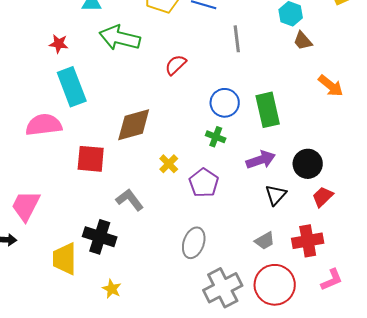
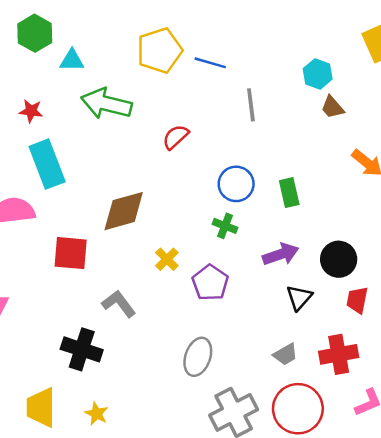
green rectangle: (268, 110) -> (289, 193), size x0.7
red trapezoid: (323, 197) -> (357, 300), turned -35
yellow trapezoid: (65, 259) -> (41, 407), moved

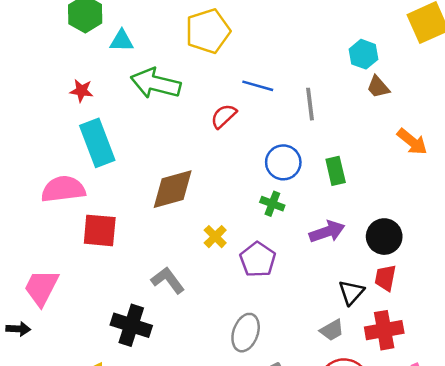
blue line: (210, 63) -> (258, 86), moved
gray line: (251, 105) -> (310, 104), moved
red square: (71, 253) -> (100, 230), moved
black triangle: (299, 298) -> (351, 292), moved
red trapezoid: (357, 300) -> (385, 278), moved

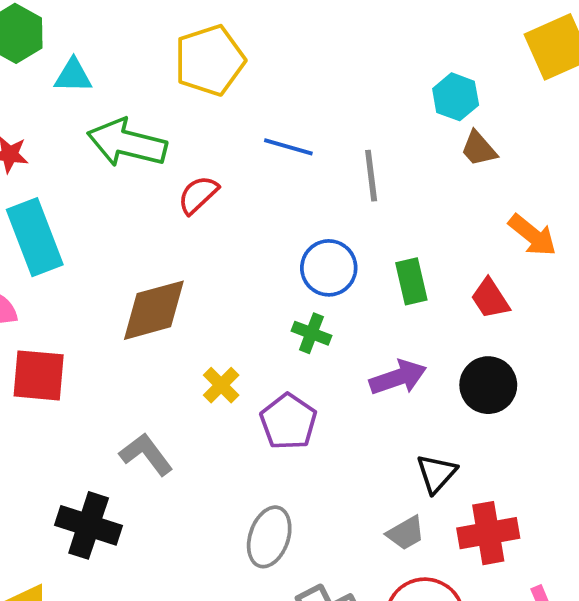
red semicircle: (224, 116) -> (198, 195), moved
red trapezoid: (385, 278) -> (490, 299), moved, turned -44

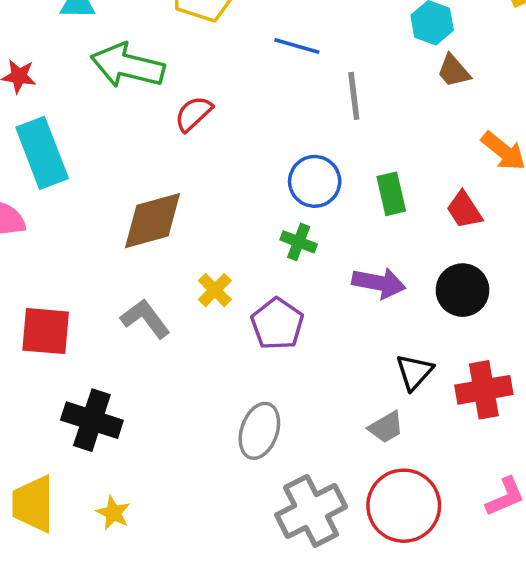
blue line: (288, 147) -> (297, 46), moved
red square: (39, 375) -> (46, 331), moved
purple arrow: (398, 377) -> (379, 283), turned 30
gray L-shape: (146, 454) -> (145, 319), moved
red cross: (488, 533) -> (484, 390), moved

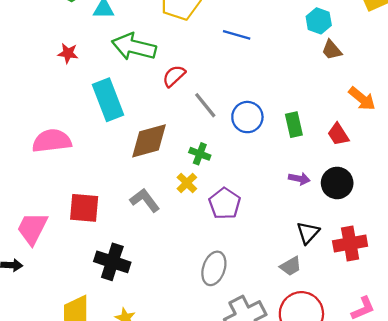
gray line: (354, 96) -> (205, 105), moved, turned -32
cyan rectangle: (42, 153) -> (108, 100), moved
green cross: (299, 242) -> (200, 154), moved
purple arrow: (379, 283) -> (299, 179), moved, size x0.7

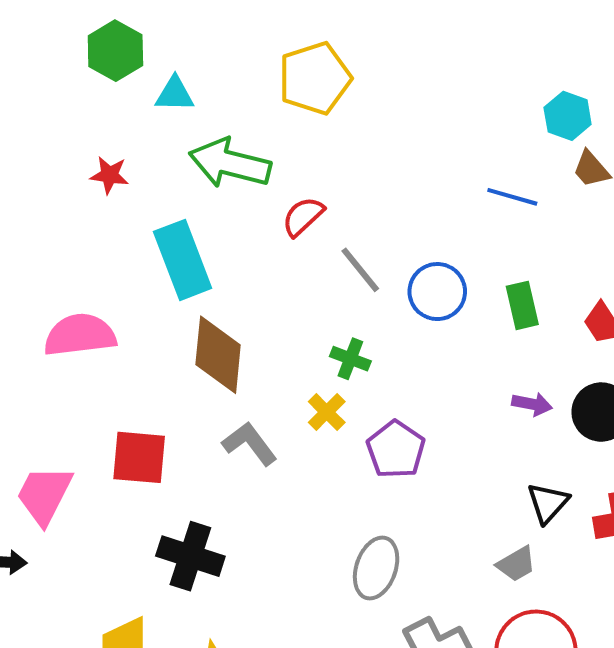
blue line: (237, 35) -> (512, 197), moved
brown diamond: (149, 141) -> (218, 355), moved, turned -69

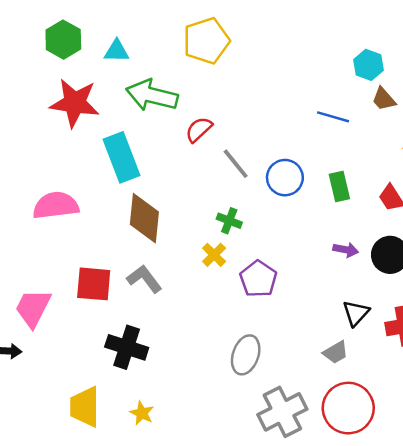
green hexagon: (115, 51) -> (63, 40), moved
red star: (109, 175) -> (75, 103), size x2.0
gray L-shape: (250, 444) -> (144, 279), moved

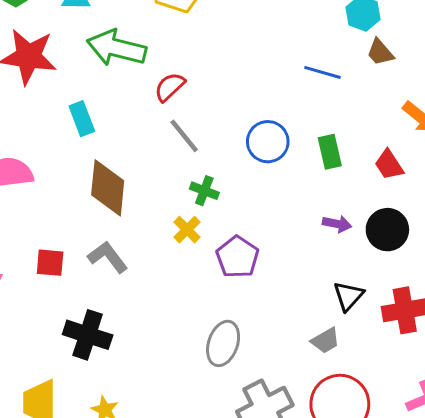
cyan rectangle: (122, 157) -> (82, 119), size x0.6
gray line: (236, 164) -> (184, 136), moved
red square: (94, 284) -> (50, 263), size x0.7

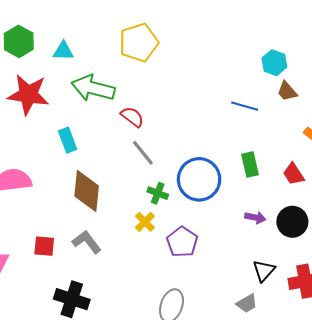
red semicircle: (170, 87) -> (132, 117), turned 80
blue circle: (268, 142) -> (199, 179), moved, size x1.4

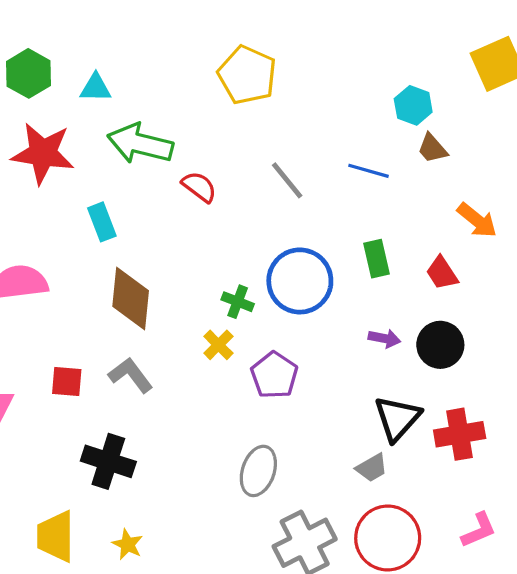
yellow pentagon: (139, 43) -> (247, 75), moved, turned -30
gray line: (143, 153) -> (287, 180), moved
black triangle: (264, 271) -> (397, 418), size x1.4

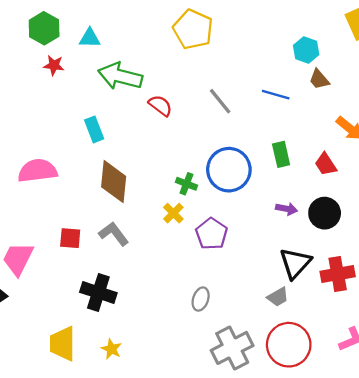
red star: (43, 153) -> (54, 65), moved, size x0.5
gray ellipse: (258, 471) -> (201, 299), size x0.7

